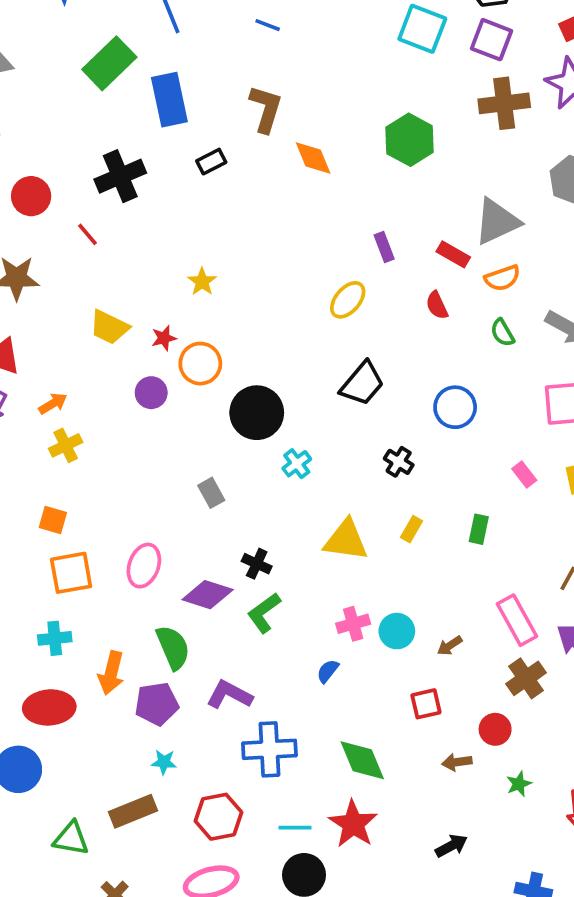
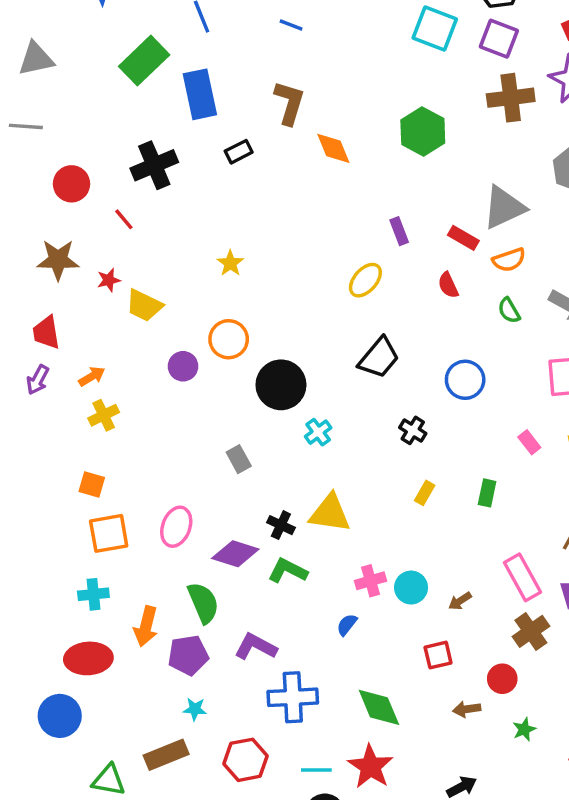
red star: (164, 338) -> (109, 280), moved
yellow triangle: (346, 540) -> (330, 513), moved
green L-shape: (264, 613) -> (288, 571), turned 63

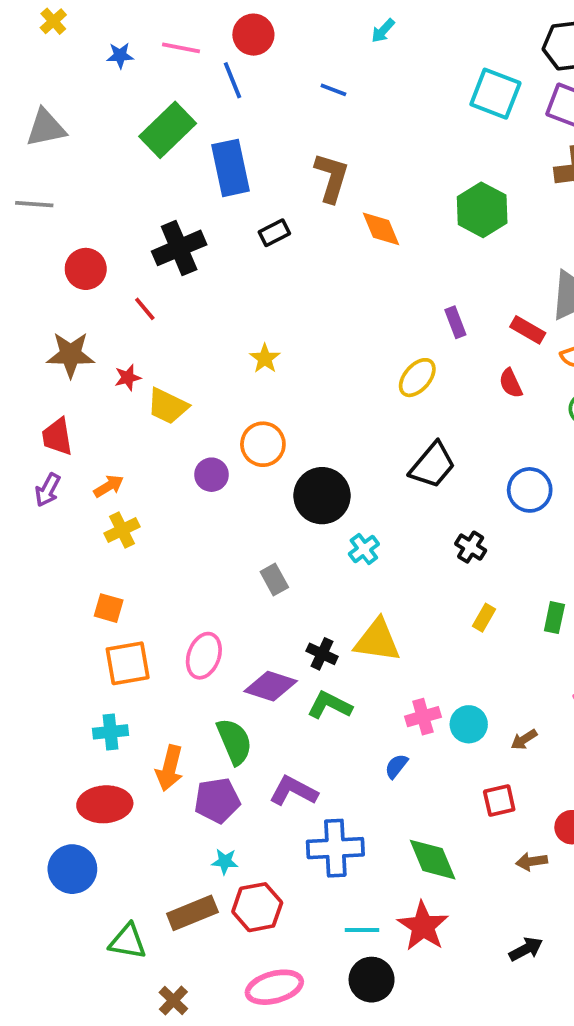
red hexagon: (245, 760) -> (257, 907), moved

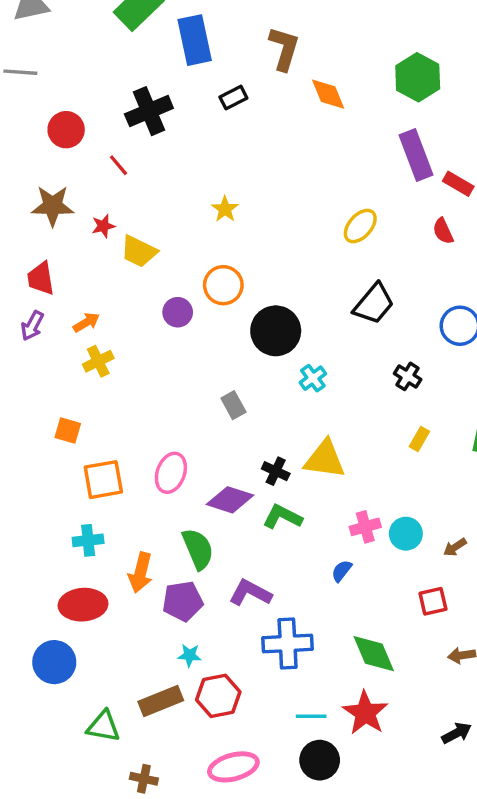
purple rectangle: (455, 322) -> (416, 155), moved, size x1.8
orange square: (109, 608) -> (68, 431), moved
brown cross: (173, 1001) -> (144, 779), turned -32

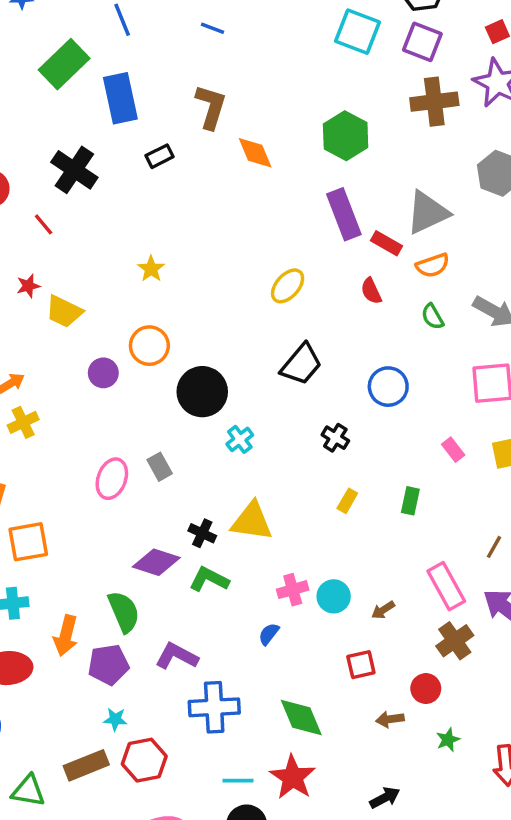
black cross: (149, 111) -> (74, 170), turned -33
pink ellipse: (171, 473) -> (112, 479), moved

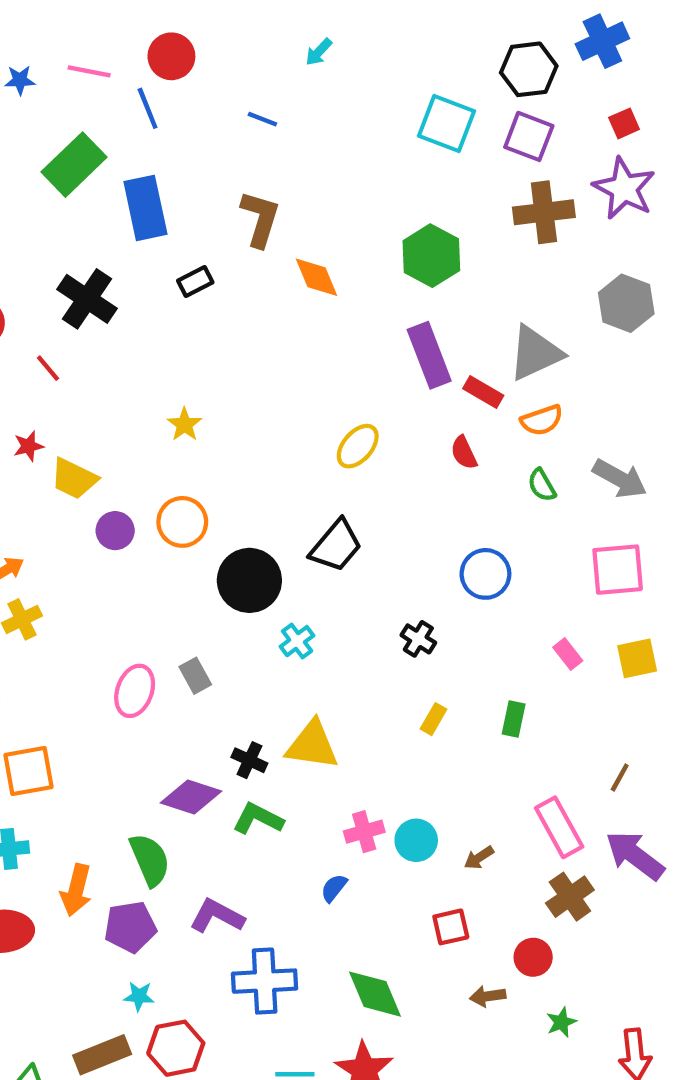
black trapezoid: (301, 364) -> (336, 546), moved
purple circle: (103, 373) -> (115, 531), moved

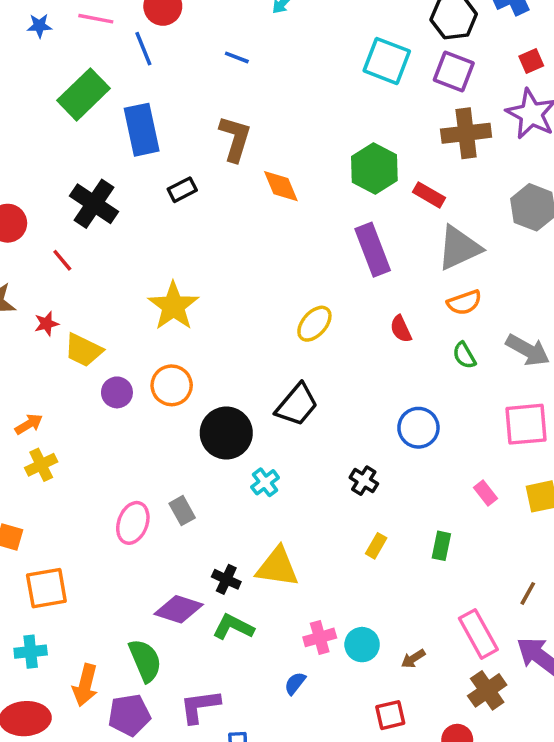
red rectangle: (483, 392) -> (429, 195), moved
yellow star: (184, 424) -> (173, 306), size x1.8
purple L-shape: (217, 916) -> (200, 706), turned -36

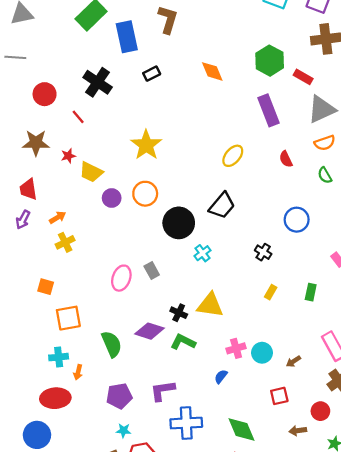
brown L-shape: (235, 139) -> (168, 19), moved
green semicircle: (145, 660) -> (112, 344), moved
orange arrow: (85, 685) -> (78, 372), moved, size x0.6

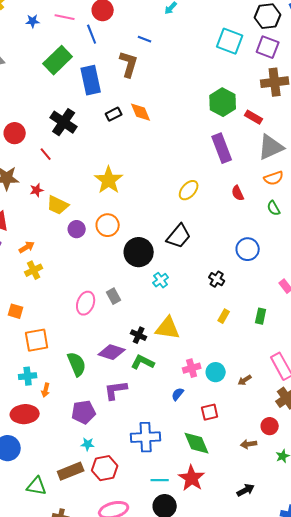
orange diamond: (212, 71) -> (141, 112), moved
purple L-shape: (162, 391) -> (116, 390), moved
red square: (279, 396) -> (210, 412), moved

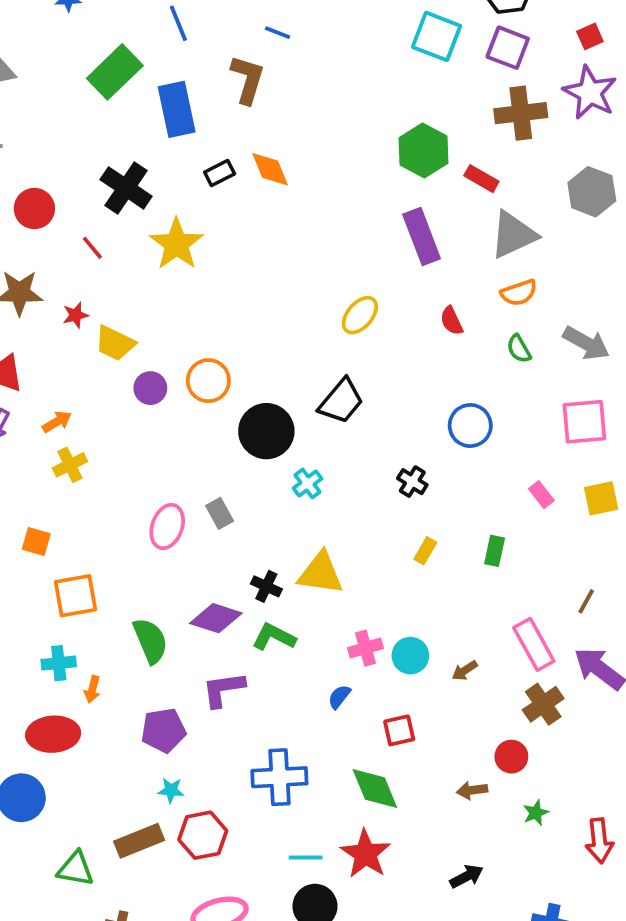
yellow star: (109, 180) -> (177, 244), moved

